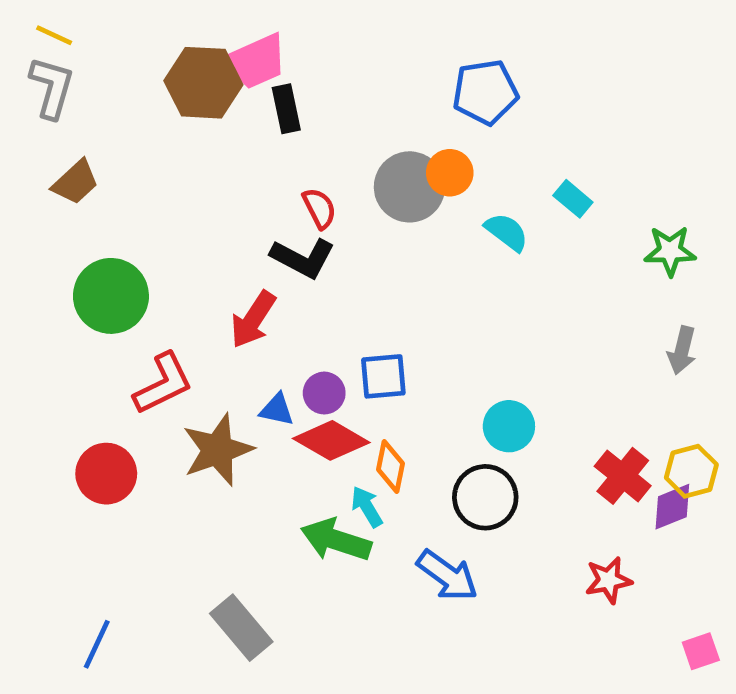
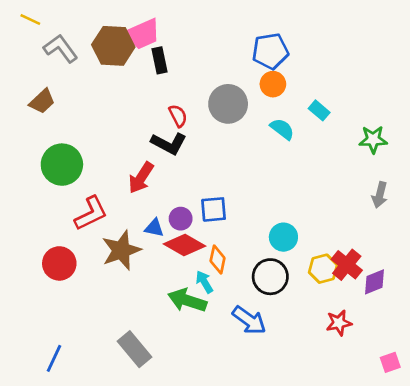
gray L-shape: (52, 87) -> (61, 49), moved, turned -52
orange circle: (450, 173) -> (273, 84), moved
yellow hexagon: (691, 471) -> (323, 269), moved

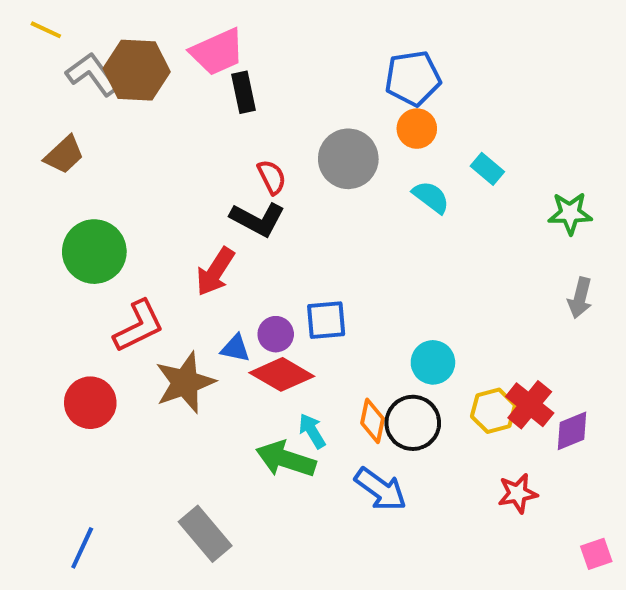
brown hexagon: (113, 46) -> (137, 70), moved
orange diamond: (218, 260) -> (372, 421), moved

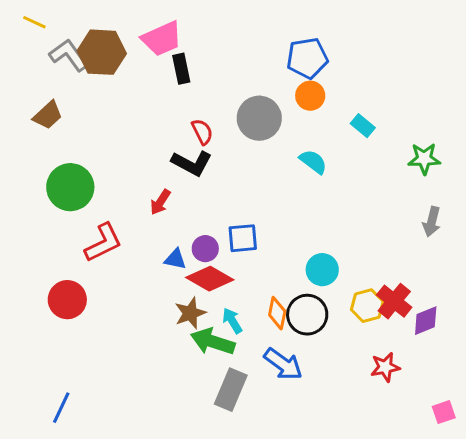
cyan semicircle: (431, 197) -> (313, 162), moved
red arrow: (215, 272) -> (160, 202), size x0.7
brown star: (185, 383) -> (190, 313), moved, size x0.7
gray rectangle: (205, 534) -> (231, 390), moved, turned 63

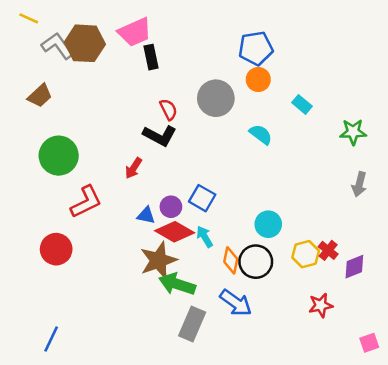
blue square: (243, 238) -> (202, 198), turned 35
red cross: (394, 301) -> (328, 250), size x0.7
brown star: (190, 313) -> (158, 260), size x1.4
cyan arrow: (232, 321) -> (205, 237), moved

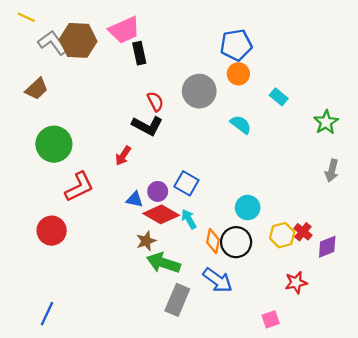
green star: (353, 132) -> (326, 122), turned -30
brown star: (158, 260) -> (146, 241), size x0.6
pink square: (369, 343) -> (271, 319), moved

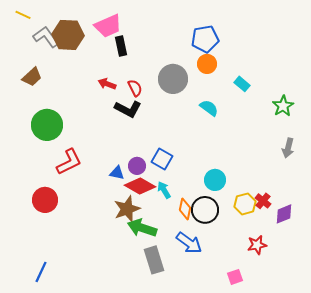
red arrow: (123, 156) -> (107, 84), moved, turned 78
brown star: (146, 241) -> (127, 209), size x1.5
gray rectangle: (177, 300) -> (154, 260), turned -40

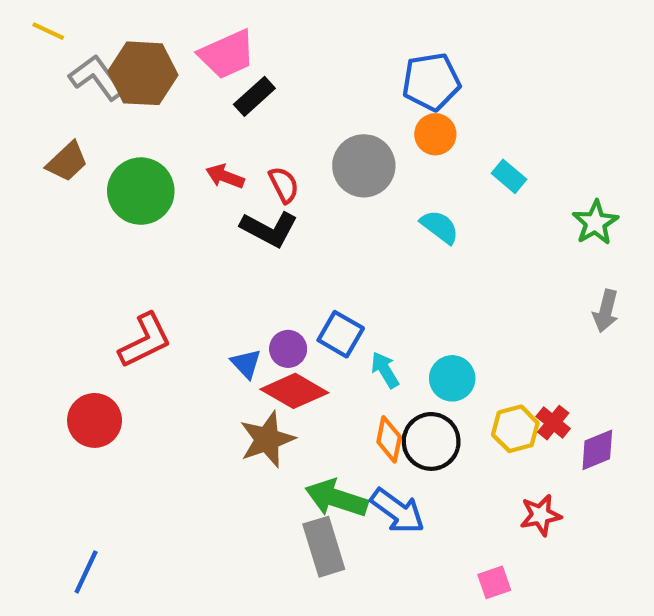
black rectangle: (121, 46) -> (254, 96), turned 60
green circle: (47, 125) -> (141, 191), moved
blue triangle: (117, 173) -> (246, 364), turned 35
cyan arrow: (164, 190) -> (385, 370), moved
green arrow: (142, 228) -> (336, 498), moved

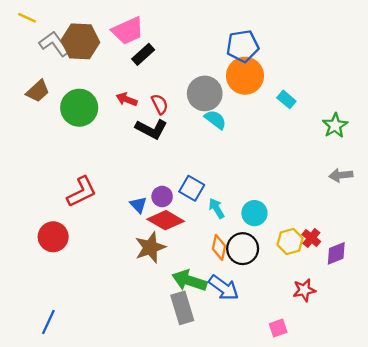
orange circle: (435, 134) -> (245, 76), size x1.6
cyan semicircle: (440, 227) -> (215, 120), moved
gray arrow: (606, 311) -> (341, 175), turned 70

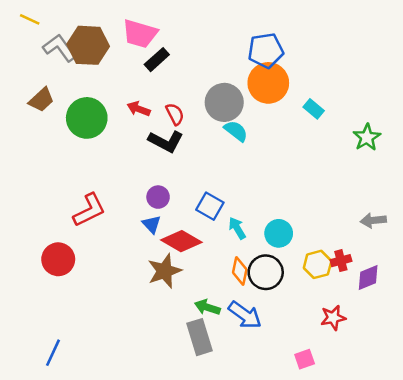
pink trapezoid: (128, 31) -> (140, 34), turned 40
gray arrow: (341, 175) -> (373, 220), moved
purple circle: (162, 197) -> (158, 197), moved
red cross: (311, 238) -> (341, 261), turned 36
green arrow: (189, 281) -> (207, 307), size x0.7

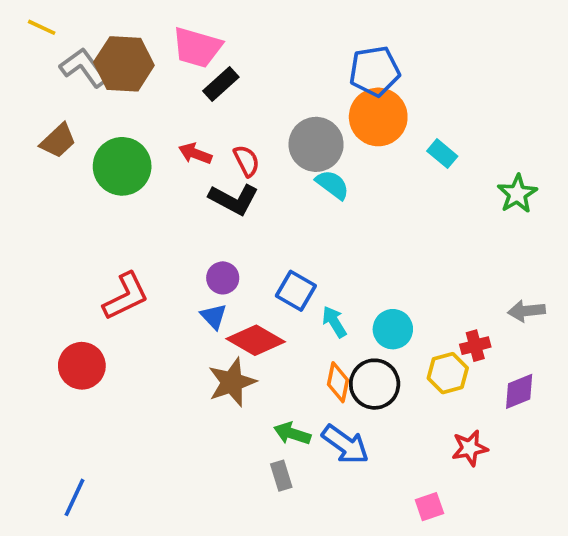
red cross: (341, 261) -> (475, 346), moved
gray rectangle: (200, 337) -> (281, 476), size x0.6

